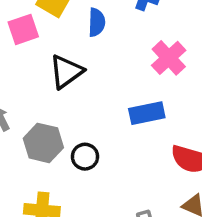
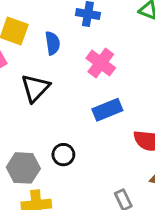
pink cross: (169, 58) -> (101, 63), moved
gray hexagon: (43, 143) -> (23, 168), moved

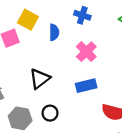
black triangle: (35, 88) -> (40, 79), moved

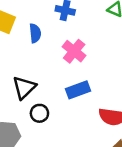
black circle: (50, 113) -> (39, 113), moved

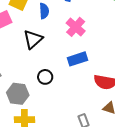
black triangle: (24, 88) -> (33, 39), moved

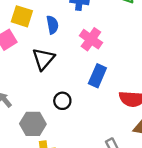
blue rectangle: (78, 59) -> (97, 76), turned -42

